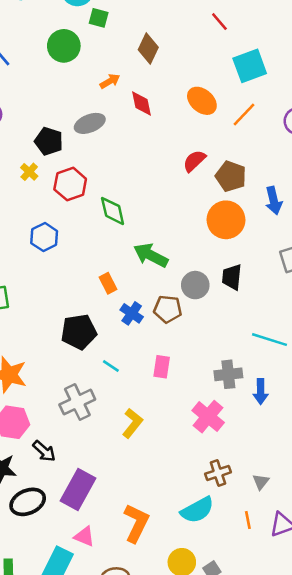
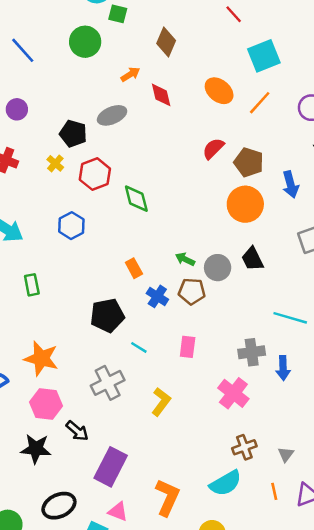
green arrow: (151, 255) -> (185, 259), moved, size x0.6
black trapezoid: (232, 277) -> (252, 259), turned -30
black ellipse: (28, 502) -> (59, 506), moved

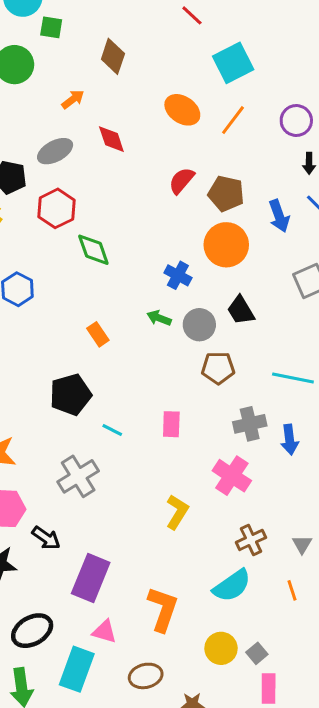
red diamond: (161, 95) -> (111, 139), moved
red hexagon: (95, 174) -> (56, 208), moved
brown pentagon: (192, 291) -> (218, 368), moved
blue cross: (157, 296) -> (178, 275), moved
yellow L-shape: (161, 402) -> (177, 512), moved

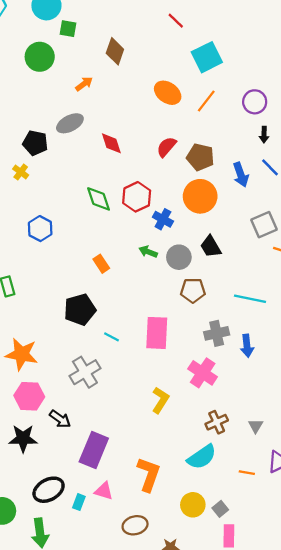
red diamond: (111, 139) -> (111, 143), moved
red hexagon: (56, 208) -> (137, 197), moved
pink rectangle: (171, 424) -> (157, 333), size x1.6
orange line: (292, 590) -> (247, 473), moved, turned -63
cyan rectangle: (77, 669) -> (79, 502), moved, size x0.5

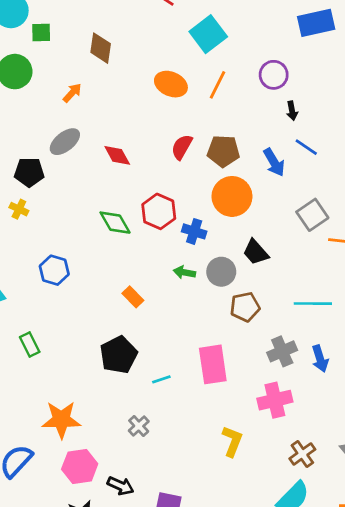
cyan line: (111, 337) -> (161, 379), turned -35
gray cross: (85, 372) -> (139, 426), size x0.6
pink cross: (203, 373) -> (275, 400), turned -36

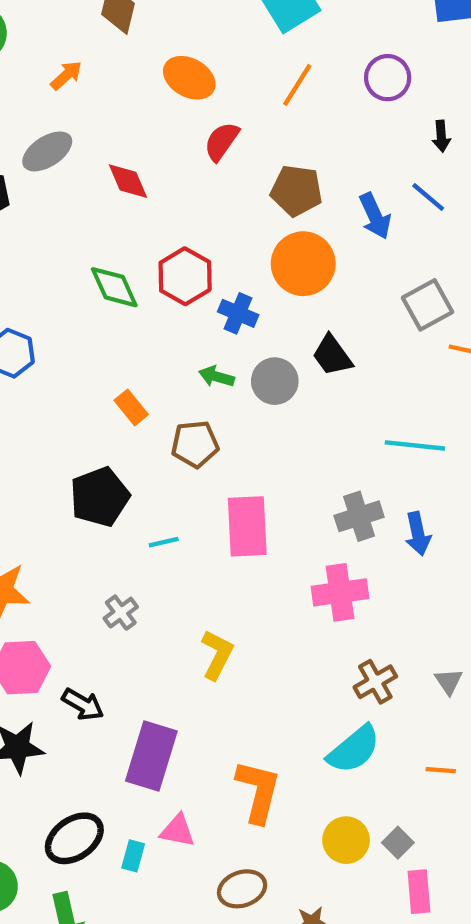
orange ellipse: (171, 84) -> (189, 78), moved
black arrow: (292, 111) -> (441, 136), moved
red semicircle: (182, 147) -> (222, 141), moved
brown pentagon: (245, 307) -> (195, 444), moved
yellow L-shape: (232, 441) -> (217, 655), moved

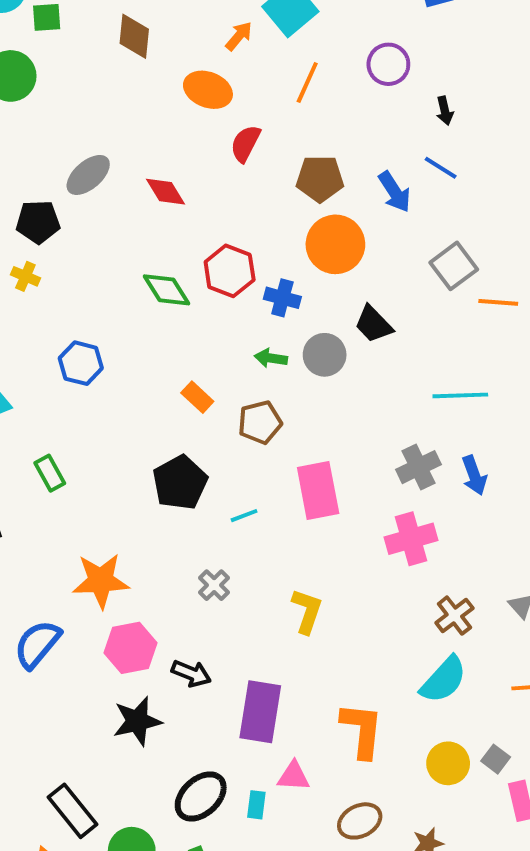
orange arrow: (66, 75) -> (239, 36), moved

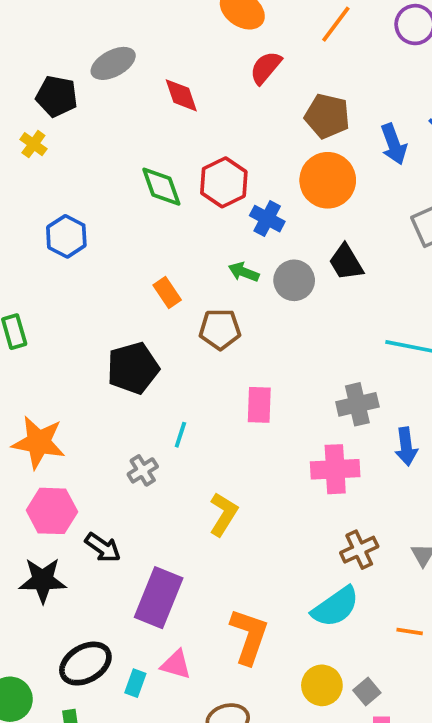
blue arrow: (474, 475) -> (406, 447), moved
pink rectangle: (318, 491) -> (259, 405), size x0.7
cyan line: (244, 516) -> (180, 435), moved, turned -64

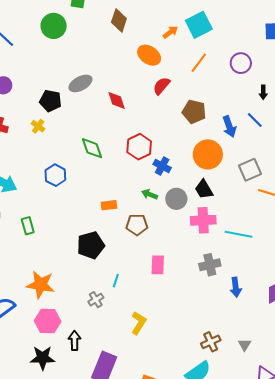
orange circle: (328, 180) -> (208, 154), moved
green diamond: (161, 187) -> (92, 148), moved
orange rectangle: (167, 293) -> (109, 205), turned -63
pink cross: (335, 469) -> (203, 220), moved
black arrow: (103, 548) -> (75, 341), turned -126

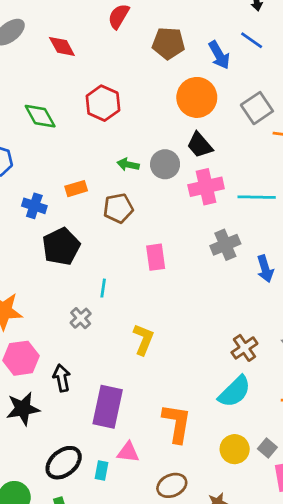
blue cross: (162, 166) -> (34, 206), moved

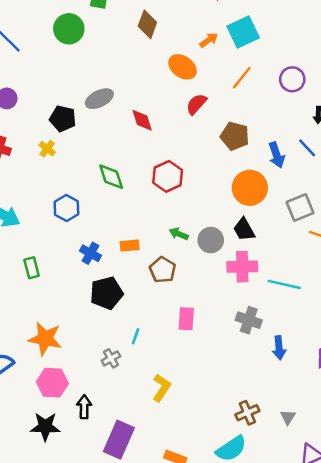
brown pentagon: (118, 208) -> (163, 270), turned 30
gray cross: (225, 245) -> (249, 320), turned 30

